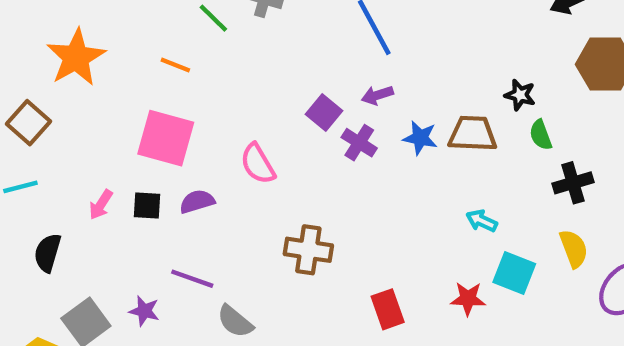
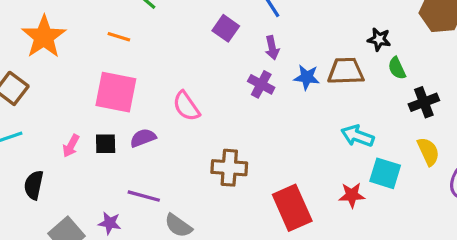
purple arrow: (377, 95) -> (272, 48), turned -80
purple square: (324, 113) -> (226, 28), moved
cyan arrow: (482, 221) -> (358, 136), size x1.4
red rectangle: (388, 309) -> (292, 208), size x1.5

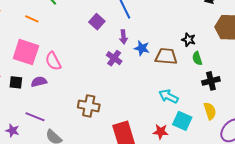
blue star: (307, 77) -> (142, 48), moved
pink semicircle: (186, 106) -> (53, 61), moved

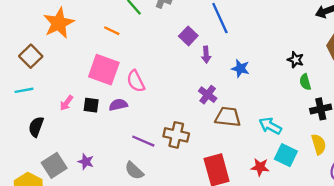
purple arrow: (123, 37) -> (206, 55), moved
brown trapezoid: (166, 56) -> (228, 117), moved
purple cross: (114, 58) -> (208, 95), moved
purple line: (35, 117) -> (143, 141), moved

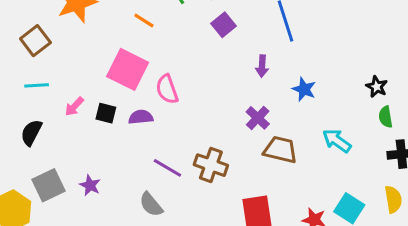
purple square: (188, 36) -> (224, 25), moved
cyan line: (24, 90) -> (37, 85), moved
cyan arrow: (270, 126) -> (337, 141), moved

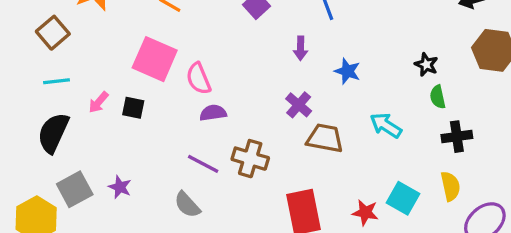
purple semicircle: (141, 117) -> (213, 113), moved
black semicircle: (31, 133) -> (53, 133), size x1.4

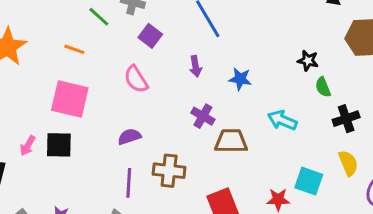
pink semicircle: (198, 79) -> (136, 79), moved
black square: (133, 108) -> (59, 145), size x1.4
purple line: (203, 164) -> (129, 183), turned 76

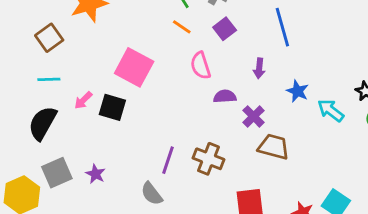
orange line: (74, 49) -> (182, 27), moved
cyan arrow: (282, 120) -> (331, 110), moved
purple semicircle: (129, 137) -> (225, 96), moved

